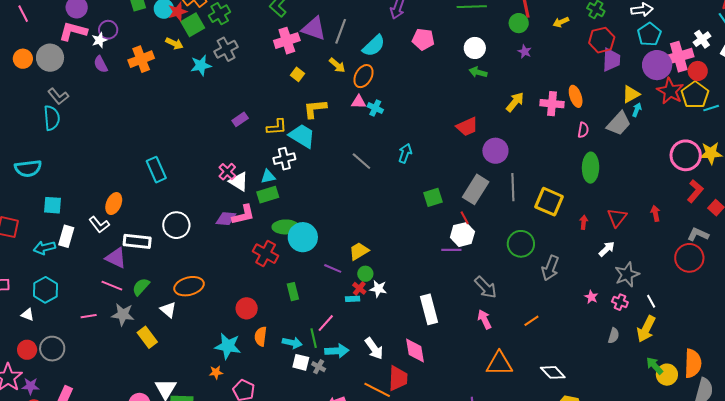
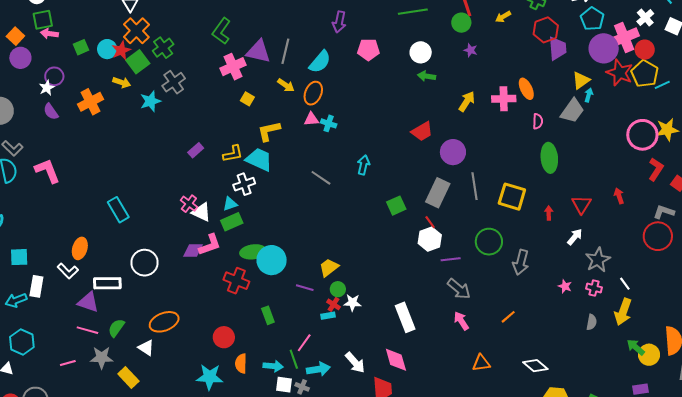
pink L-shape: (73, 31) -> (47, 171), moved, turned 60
purple line: (451, 250) -> (451, 259), moved
orange triangle: (499, 364) -> (481, 363), size x0.7

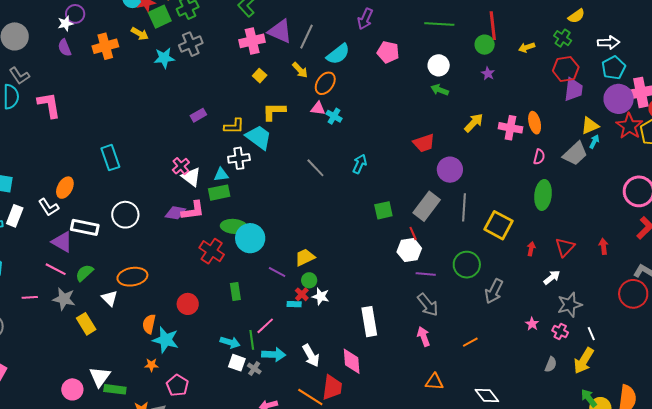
orange semicircle: (241, 363) -> (149, 324), moved

